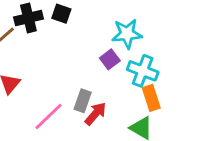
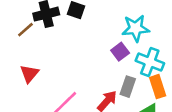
gray rectangle: (83, 101) -> (128, 87), moved

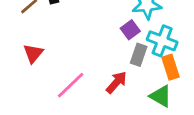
gray rectangle: (128, 87) -> (139, 55), moved

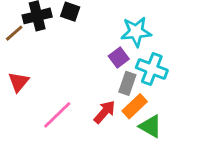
orange rectangle: (170, 67) -> (135, 106), moved, turned 65

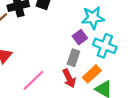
gray rectangle: (127, 83) -> (73, 58), moved
red arrow: (105, 112) -> (69, 78), turned 114

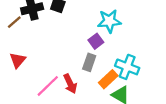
cyan cross: (105, 46) -> (127, 67), moved
red arrow: (69, 78) -> (70, 84), moved

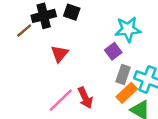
red triangle: (18, 60) -> (60, 54), moved
gray rectangle: (89, 62) -> (123, 75), moved

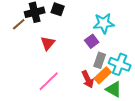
red arrow: (85, 98) -> (88, 79), moved

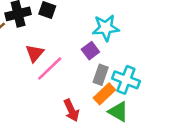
red arrow: (88, 79) -> (71, 110), moved
pink line: (49, 81) -> (50, 68), moved

